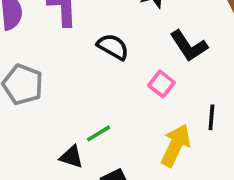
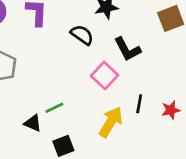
black semicircle: (113, 47) -> (82, 35), moved
pink square: (161, 84) -> (105, 76), size x1.4

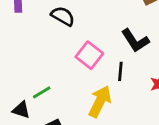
black L-shape: (127, 49) -> (135, 41), moved
black line: (139, 104) -> (120, 71), moved

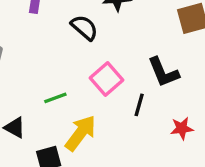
green line: (42, 92) -> (55, 98), moved
yellow arrow: (100, 101) -> (81, 133), moved

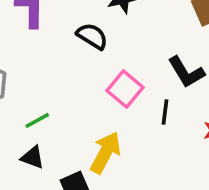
green line: (55, 98) -> (37, 120), moved

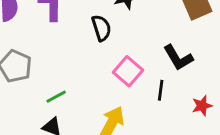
black semicircle: (92, 36) -> (101, 28), turned 40

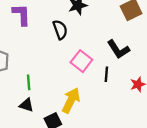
green line: (56, 97) -> (29, 82), turned -64

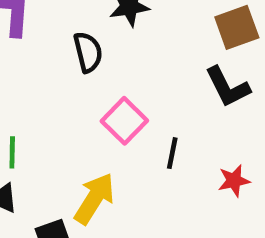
black L-shape: (118, 49) -> (227, 87), moved

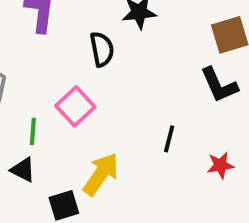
pink square: (124, 121) -> (75, 106), moved

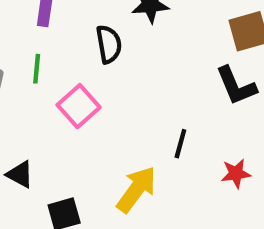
green line: (33, 131) -> (37, 69), moved
yellow arrow: (101, 174) -> (136, 189), moved

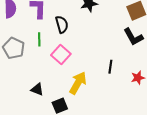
black semicircle: (109, 44) -> (62, 24), moved
yellow arrow: (136, 189) -> (78, 83), moved

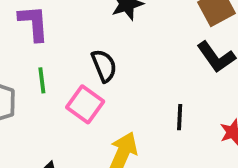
black semicircle: (62, 24) -> (104, 66), moved

